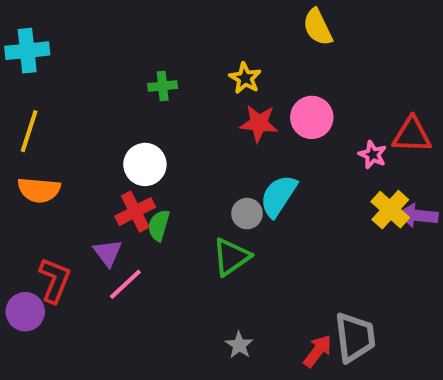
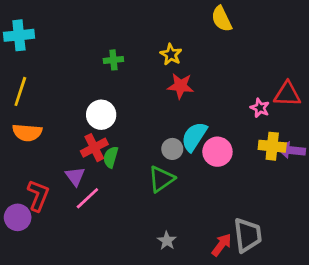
pink circle: (312, 117) -> (217, 152), moved
yellow cross: (390, 210) -> (272, 146), turned -36

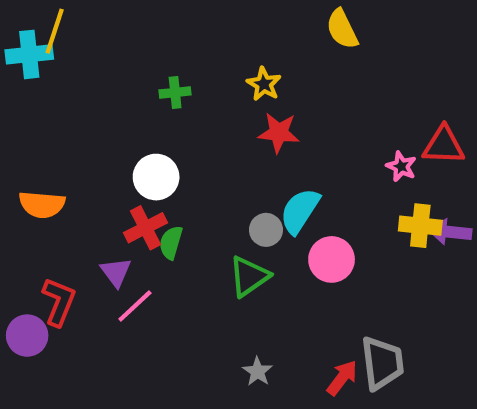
yellow line: (20, 91) -> (55, 31), moved
pink circle: (217, 152) -> (332, 259), moved

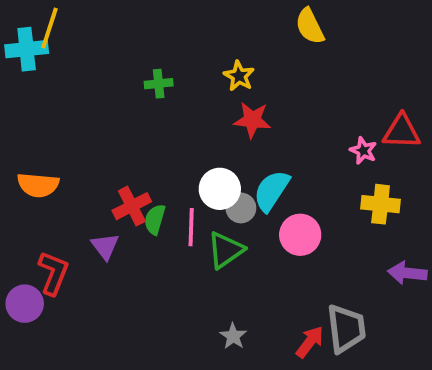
white circle: (156, 177) -> (220, 189), moved
purple arrow: (450, 232) -> (407, 273), moved
pink line: (135, 306) -> (191, 227), moved, turned -45

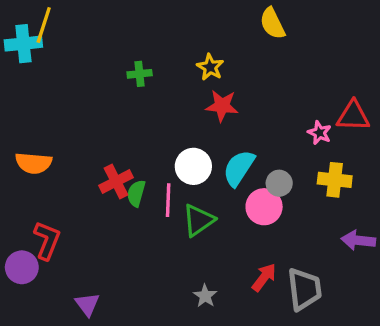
gray circle: (241, 208) -> (279, 183), moved
purple triangle: (105, 246) -> (87, 304), moved
red arrow: (310, 342) -> (264, 277), moved

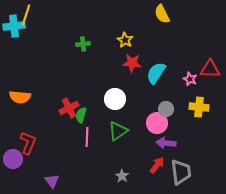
cyan semicircle: (239, 168) -> (156, 73), moved
pink line: (168, 200) -> (87, 137), moved
purple arrow: (358, 240) -> (166, 143), moved

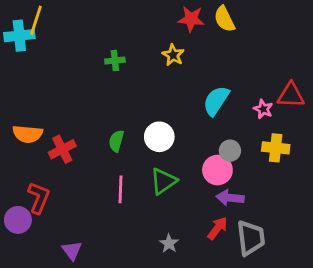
red star: (132, 63) -> (191, 19), moved
red cross: (69, 108) -> (62, 149), moved
green semicircle: (81, 115) -> (116, 141), moved

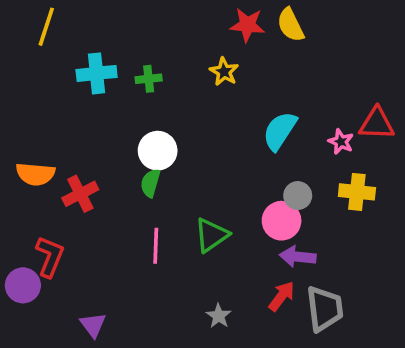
cyan cross: (19, 36) -> (97, 73), moved
white circle: (159, 137) -> (158, 151), moved

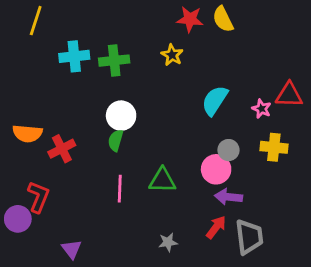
green cross: (149, 79) -> (114, 61), size x1.5
green triangle: (211, 235) -> (162, 180), turned 36
gray star: (219, 316) -> (168, 242), turned 30

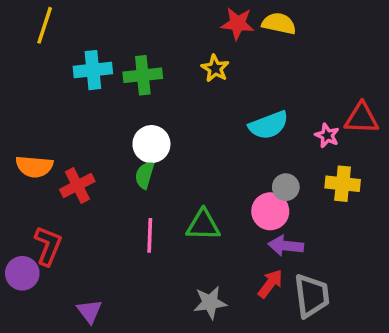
yellow semicircle: (223, 19) -> (279, 24), turned 128
cyan semicircle: (215, 100) -> (269, 125), turned -144
gray star: (168, 242) -> (210, 303), size x1.4

